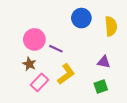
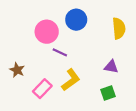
blue circle: (81, 18) -> (76, 20), moved
pink circle: (34, 39) -> (47, 32), moved
brown star: (29, 64) -> (17, 70), moved

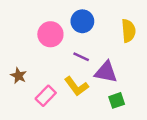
purple line: (60, 52) -> (81, 57), moved
purple triangle: (111, 67) -> (106, 72), moved, size x1.5
yellow L-shape: (71, 80) -> (76, 86), turned 90

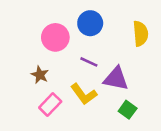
brown star: (19, 76) -> (40, 75), moved
green square: (117, 100) -> (128, 110), turned -35

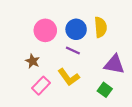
blue circle: (90, 23) -> (76, 29), moved
yellow semicircle: (140, 34) -> (101, 27), moved
purple triangle: (116, 79) -> (114, 64), moved

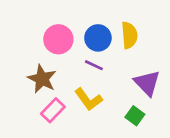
brown star: (33, 61) -> (42, 79), size x1.5
purple triangle: (114, 64) -> (147, 83), turned 35

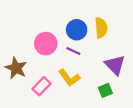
pink circle: (58, 39) -> (46, 44), moved
brown star: (42, 79) -> (16, 68), moved
green square: (135, 116) -> (105, 90), turned 32

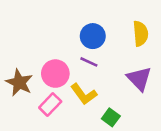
yellow semicircle: (101, 28) -> (140, 34), moved
pink circle: (46, 44) -> (55, 74), moved
green square: (105, 90) -> (111, 117), moved, turned -32

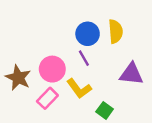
yellow semicircle: (140, 34) -> (116, 31), moved
purple line: (89, 62) -> (84, 58), turned 35
purple triangle: (139, 79) -> (131, 74), turned -40

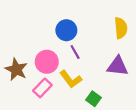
yellow semicircle: (116, 31) -> (121, 28), moved
blue circle: (88, 34) -> (66, 30), moved

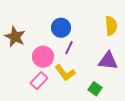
purple line: (75, 52) -> (69, 48), turned 56
brown star: (16, 69) -> (15, 37), moved
green square: (94, 99) -> (95, 89), moved

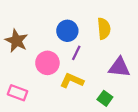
yellow semicircle: (111, 26) -> (104, 29), moved
yellow L-shape: (65, 73) -> (72, 81), turned 150
pink rectangle: (39, 81) -> (18, 93), moved, turned 66

